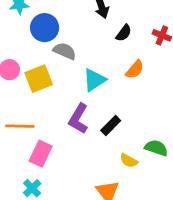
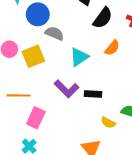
black semicircle: (124, 33) -> (103, 18), size x1.5
purple L-shape: (79, 119) -> (67, 89), turned -75
black rectangle: (111, 125) -> (93, 94), turned 49

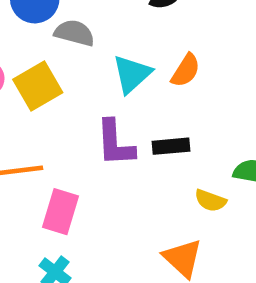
orange semicircle: (112, 48) -> (186, 70), moved
purple L-shape: (67, 89) -> (115, 143), turned 50

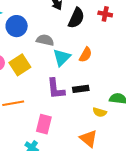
gray semicircle: (74, 33) -> (45, 40), moved
pink rectangle: (60, 212) -> (44, 124), moved

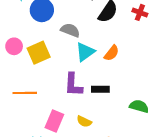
yellow semicircle: (100, 112) -> (84, 121), moved

